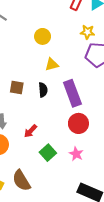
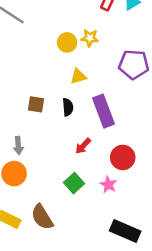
yellow star: (87, 32) -> (90, 38), moved
red circle: (78, 123) -> (123, 157), moved
red arrow: (30, 131) -> (83, 146), moved

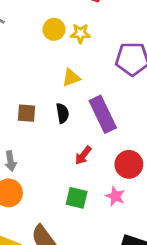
yellow circle: (67, 42) -> (54, 29), moved
green square: (74, 183) -> (77, 198), turned -30

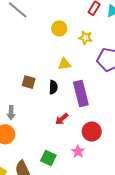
yellow star: (80, 33) -> (86, 38), moved
green square: (77, 198) -> (48, 158), moved

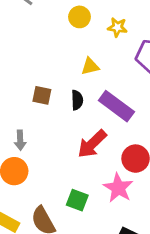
purple rectangle: (81, 93) -> (116, 106), turned -35
red arrow: (62, 119) -> (92, 144), size x1.6
pink star: (78, 151) -> (118, 188), size x1.5

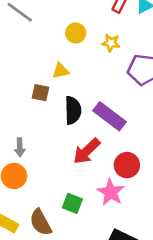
yellow triangle: (90, 66) -> (61, 71), moved
brown square: (42, 95) -> (40, 93), moved
black semicircle: (77, 100) -> (73, 110), size x1.5

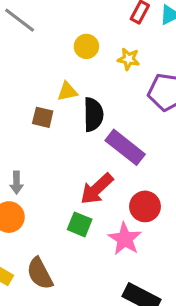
black semicircle: (73, 110) -> (93, 115), moved
green square: (72, 203) -> (80, 224), moved

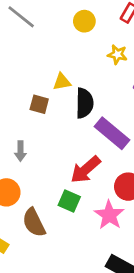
yellow circle: (86, 46) -> (84, 21), moved
gray arrow: (16, 183) -> (20, 151), moved
brown semicircle: (40, 273) -> (34, 223), moved

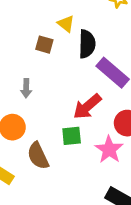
yellow triangle: (62, 82) -> (66, 24), turned 48
green square: (69, 201) -> (72, 136), turned -30

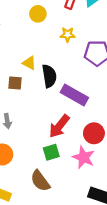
brown semicircle: (38, 156) -> (40, 181), moved

